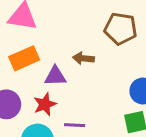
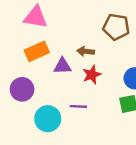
red star: (45, 104) -> (92, 75), moved

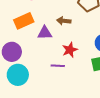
red star: (92, 75) -> (70, 50), moved
cyan circle: (48, 119) -> (18, 75), moved

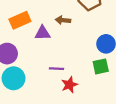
red star: (70, 50) -> (69, 85), moved

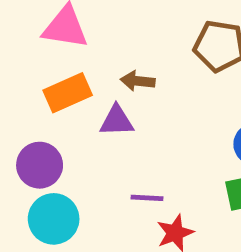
brown arrow: (63, 20) -> (138, 81), moved

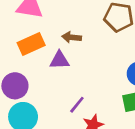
purple line: (147, 198) -> (77, 105), turned -54

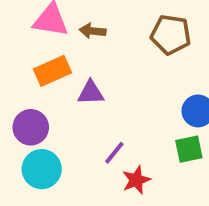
brown arrow: (72, 37) -> (93, 31), moved

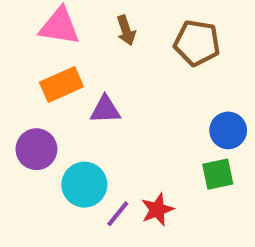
brown arrow: (93, 31) -> (126, 30), moved, turned -115
purple line: (114, 153) -> (118, 214), moved
cyan circle: (42, 169) -> (84, 185), moved

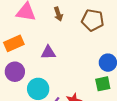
orange rectangle: (61, 85) -> (14, 43), moved

